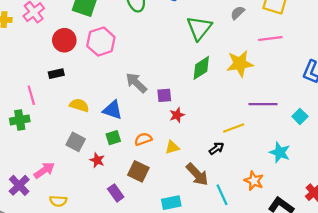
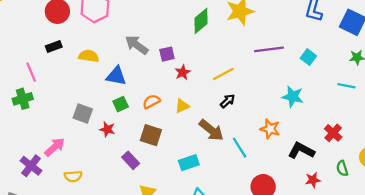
yellow semicircle: (79, 105) -> (89, 56), moved
yellow line: (234, 128) -> (223, 74), moved

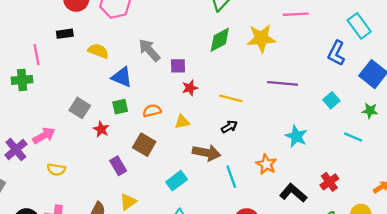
cyan square: (308, 57) -> (331, 100), moved
yellow line: (223, 74) -> (231, 98), turned 30
brown arrow: (211, 130) -> (207, 153), turned -40
cyan rectangle: (189, 163) -> (177, 181), turned -30

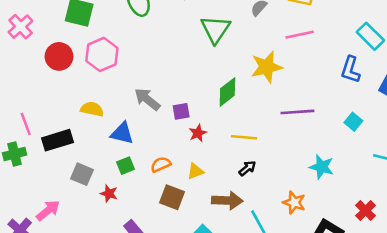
black rectangle: (65, 34) -> (57, 140), moved, size x1.6
green diamond: (220, 40) -> (227, 92), moved
brown square: (144, 145) -> (172, 197), moved

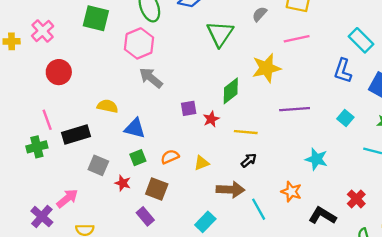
pink hexagon: (102, 54) -> (139, 43), moved
red circle: (59, 56) -> (59, 72), moved
gray arrow: (147, 99) -> (151, 78), moved
red star: (198, 133) -> (211, 119), moved
brown square: (172, 197) -> (157, 189), moved

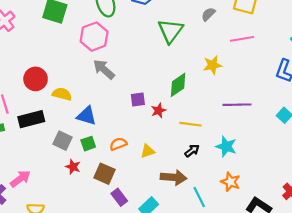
yellow star: (266, 68) -> (212, 65), size x0.7
red circle: (59, 72) -> (36, 79), moved
cyan star: (316, 159) -> (226, 146), moved
gray square: (98, 165) -> (63, 141), moved
purple rectangle: (145, 216) -> (119, 197), moved

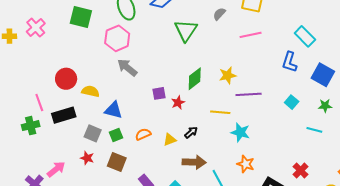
yellow star: (212, 65) -> (228, 75), moved
yellow line: (190, 124) -> (220, 112), moved
black arrow: (192, 151) -> (191, 132), moved
red star: (73, 167) -> (87, 158), moved
brown square: (104, 174) -> (117, 162), moved

